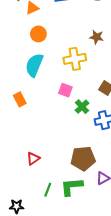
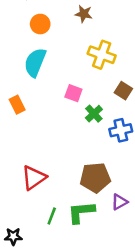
brown star: (97, 37) -> (84, 14), moved
yellow cross: (75, 59) -> (102, 55), moved, turned 30
red triangle: (33, 159) -> (34, 178), size x1.5

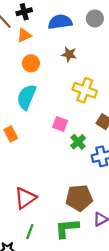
green line: (52, 216) -> (30, 232), moved

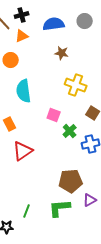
orange circle: (31, 63) -> (11, 60), moved
cyan semicircle: (26, 97) -> (24, 91), turned -30
red triangle: (25, 198) -> (23, 151), moved

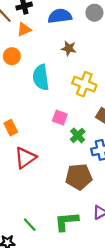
cyan semicircle: (24, 91) -> (41, 77), moved
brown pentagon: (71, 181) -> (79, 177), moved
green line: (27, 211) -> (30, 225), turned -64

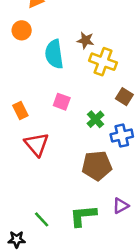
brown star: (69, 48) -> (85, 40), moved
pink square: (60, 118) -> (62, 102), moved
red triangle: (25, 158) -> (37, 144), turned -35

